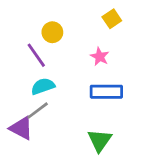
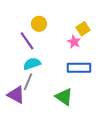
yellow square: (112, 19) -> (83, 29), moved
gray line: (38, 111) -> (28, 82), turned -30
green triangle: (100, 140) -> (64, 97), moved, turned -30

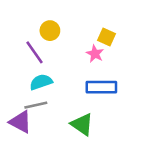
yellow square: (83, 29) -> (106, 37), turned -32
gray line: (28, 82) -> (36, 105), turned 54

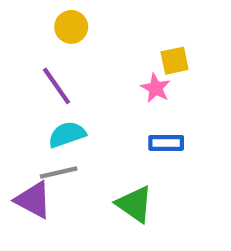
yellow circle: (50, 31) -> (71, 27), moved
yellow square: (106, 37) -> (175, 61), turned -36
blue rectangle: (101, 87) -> (166, 143), size x0.7

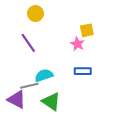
cyan semicircle: (67, 135) -> (44, 75), moved
green triangle: (134, 204) -> (51, 102), moved

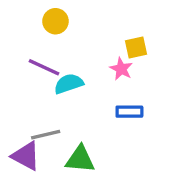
purple line: (28, 43) -> (44, 67), turned -30
cyan semicircle: (44, 75) -> (69, 84), moved
green triangle: (51, 102) -> (80, 159), turned -30

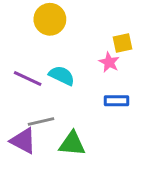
yellow circle: (55, 21) -> (50, 19), size x1.4
purple line: (44, 67) -> (28, 79), moved
cyan semicircle: (69, 84) -> (62, 76), turned 45

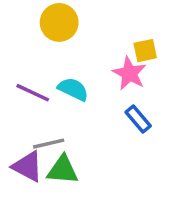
pink star: (109, 62) -> (129, 73), size x1.4
blue rectangle: (117, 101) -> (138, 119), turned 50
green triangle: (72, 144) -> (63, 170), moved

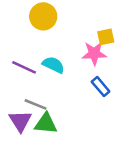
pink star: (129, 73) -> (94, 53), turned -30
gray line: (49, 144) -> (36, 104), turned 35
purple triangle: (28, 166) -> (20, 121), turned 30

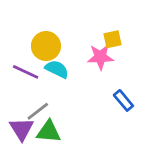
yellow circle: (43, 16) -> (46, 46), moved
blue rectangle: (101, 87) -> (123, 100), moved
gray line: (36, 104) -> (38, 111), turned -60

